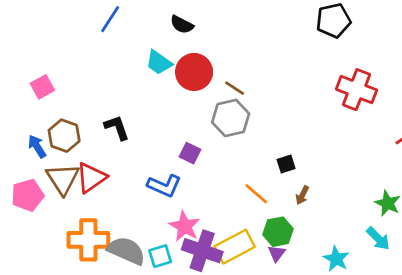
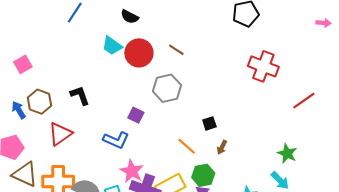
brown line: (235, 88) -> (176, 50), moved
brown triangle: (63, 179) -> (25, 174), moved, turned -32

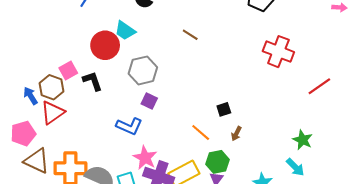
red circle: (139, 53) -> (105, 45), moved
pink square: (23, 64) -> (68, 70), moved
gray hexagon: (167, 88) -> (143, 70), moved
red triangle: (60, 134) -> (53, 113), moved

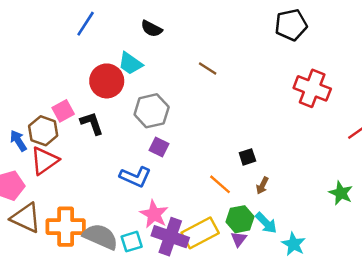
cyan arrow: (295, 167) -> (266, 223), moved

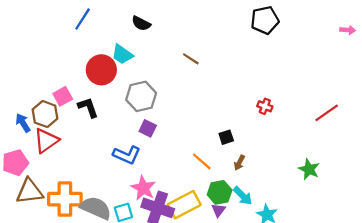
red cross: (312, 88) -> (265, 106), moved, size x0.5
brown triangle: (26, 218) -> (30, 191), turned -32

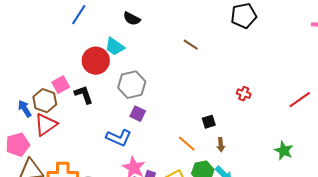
brown line: (191, 59) -> (191, 45), moved
brown arrow: (239, 163) -> (221, 145), turned -32

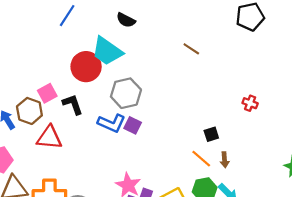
cyan trapezoid: (115, 47) -> (107, 51), size x1.4
red triangle: (46, 125) -> (49, 138), moved, turned 40
blue L-shape: (119, 138) -> (112, 123), moved
orange line: (187, 144) -> (201, 159), moved

